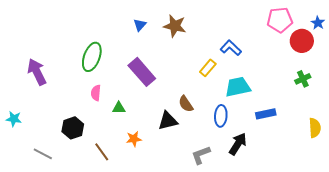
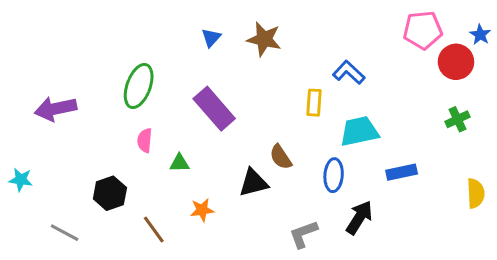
yellow rectangle: (208, 68) -> (314, 103), turned -36
purple arrow: (37, 72) -> (56, 109), turned -76

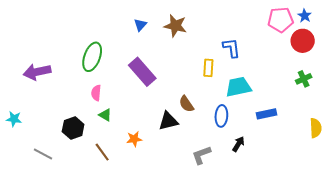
blue star: (480, 35) -> (305, 16), moved
blue L-shape: (349, 72) -> (231, 48), turned 40
green triangle: (179, 163) -> (105, 115), moved, turned 32
black arrow: (359, 217) -> (238, 144), size x0.7

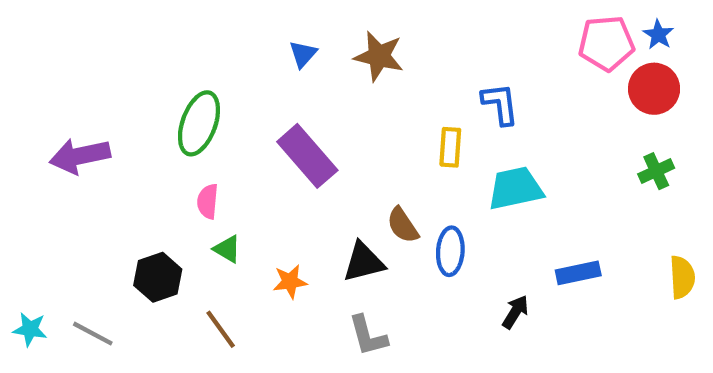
blue rectangle: (267, 114) -> (578, 273), moved
blue ellipse: (221, 116) -> (450, 251), moved
cyan star: (14, 119) -> (30, 329), moved
orange star: (134, 139) -> (290, 282), moved
gray L-shape: (201, 155) -> (368, 336), moved, turned -85

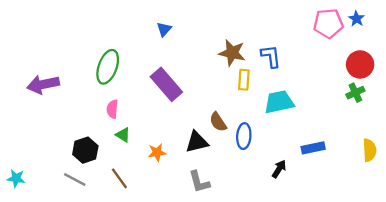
brown star: (379, 56) -> (232, 53), moved
red circle: (654, 89) -> (360, 64), moved
gray line: (93, 334) -> (75, 180), moved

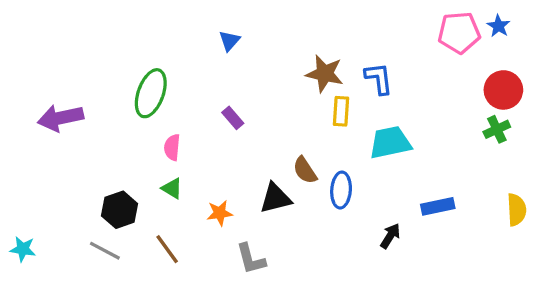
purple rectangle: (166, 84) -> (233, 118), size x0.5
pink semicircle: (112, 109) -> (172, 147), moved
gray L-shape: (199, 182) -> (251, 259), moved

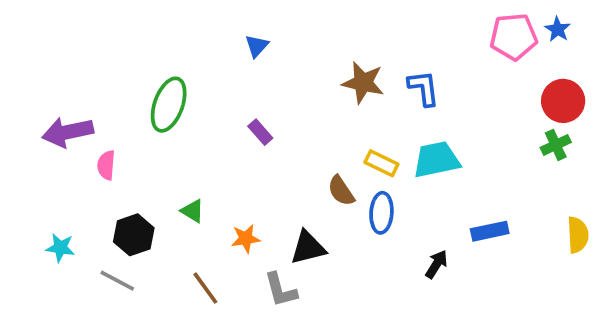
yellow rectangle: (341, 111) -> (381, 163), moved, turned -68
pink semicircle: (172, 147) -> (106, 165), moved
black triangle: (275, 198) -> (308, 248), moved
cyan star: (23, 249) -> (60, 248), moved
brown line: (167, 249) -> (205, 288), moved

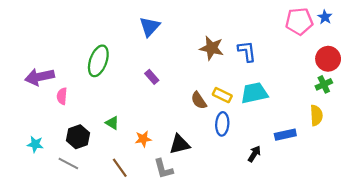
blue triangle: (257, 46) -> (150, 27), size x1.5
brown semicircle: (341, 191) -> (199, 100), moved
yellow semicircle: (578, 235) -> (316, 115), moved

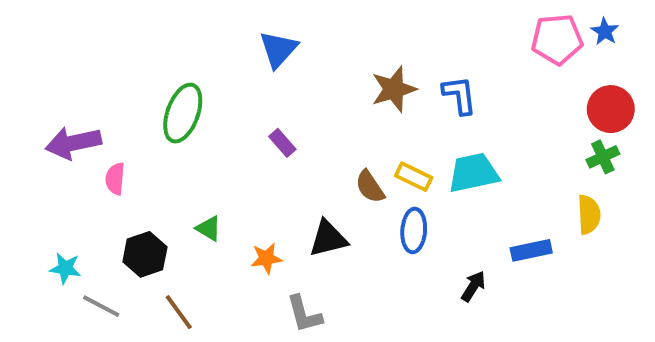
brown star: (212, 48) -> (394, 89), turned -30
black triangle: (180, 144) -> (328, 238), moved
gray line: (68, 163) -> (101, 306), moved
brown line: (120, 168) -> (179, 312), moved

